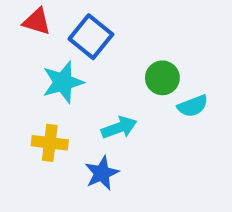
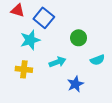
cyan semicircle: (193, 106) -> (97, 60), moved
blue star: (102, 173) -> (75, 84), moved

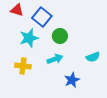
green circle: (79, 38) -> (60, 36), moved

